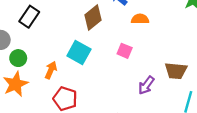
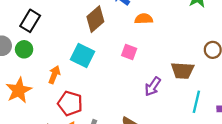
green circle: (18, 58) -> (24, 49), moved

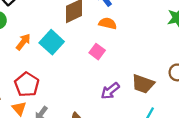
orange semicircle: (144, 19) -> (108, 23), moved
orange arrow: (54, 75) -> (23, 42), moved

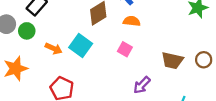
orange arrow: (23, 42) -> (54, 48), turned 84
brown trapezoid: (143, 84) -> (172, 61), moved

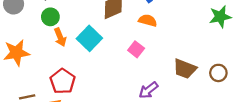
green circle: (27, 31) -> (50, 17), moved
orange arrow: (54, 48) -> (60, 37), turned 35

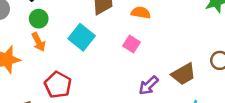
orange arrow: (60, 37) -> (38, 42), moved
brown trapezoid: (185, 69) -> (184, 74), moved, turned -45

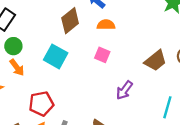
brown trapezoid: (184, 74) -> (155, 61), moved
red pentagon: (58, 85) -> (41, 104), turned -30

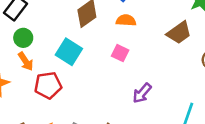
brown trapezoid: (155, 61) -> (179, 33), moved
red pentagon: (41, 104) -> (48, 85), moved

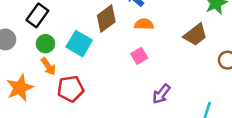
cyan square: (69, 52) -> (79, 44), moved
pink square: (120, 53) -> (139, 56), turned 35

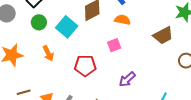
orange arrow: (48, 66) -> (48, 53), moved
red pentagon: (71, 89) -> (85, 66), moved

